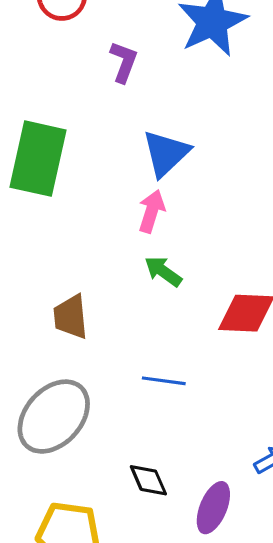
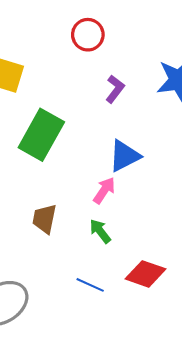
brown trapezoid: (71, 317) -> (44, 219), moved
blue line: (164, 381) -> (90, 285), moved

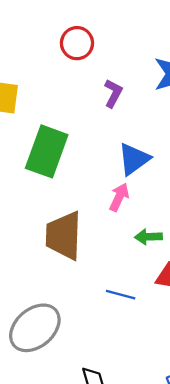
brown trapezoid: (44, 219) -> (64, 236), size x1.6
green arrow: (100, 231) -> (148, 237), moved, turned -45

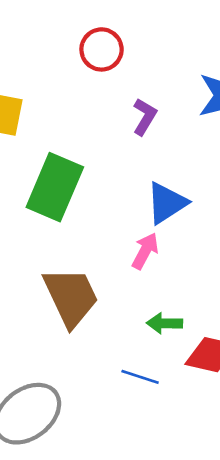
brown trapezoid: (64, 236) -> (71, 297), turned 150
green arrow: (148, 237) -> (165, 323), moved

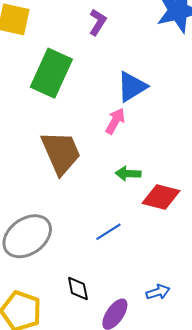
purple L-shape: (145, 117) -> (98, 22), moved
blue line: (140, 377) -> (108, 232), moved, turned -52

